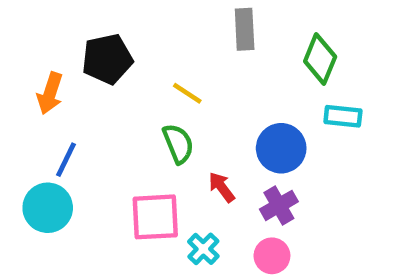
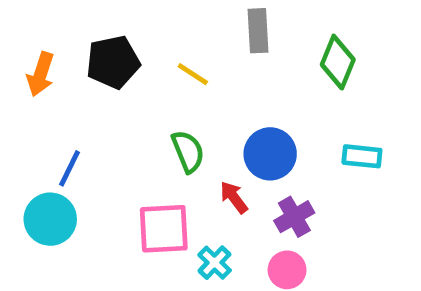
orange arrow: (50, 93) -> (41, 74), moved
yellow line: (187, 93) -> (193, 74), moved
cyan rectangle: (343, 116) -> (362, 156), moved
blue circle: (281, 148) -> (270, 154), moved

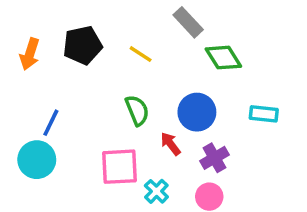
gray rectangle: (258, 31) -> (188, 22), turned -40
green diamond: (338, 62) -> (223, 58), moved, turned -54

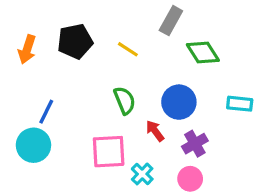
gray rectangle: (188, 22) -> (171, 21), turned 72

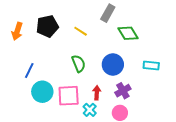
red arrow: (155, 131) -> (97, 93), moved, turned 40
cyan circle: (33, 145) -> (42, 92), moved

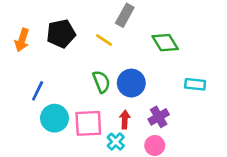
gray rectangle: (108, 13) -> (125, 15), moved
blue circle: (113, 64) -> (131, 83), moved

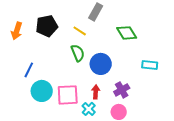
green semicircle: (101, 82) -> (78, 53), moved

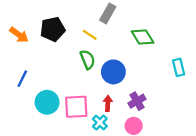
orange arrow: (17, 31) -> (19, 35), turned -72
cyan rectangle: (150, 65) -> (179, 67), moved, turned 70
blue line: (29, 70) -> (22, 79), moved

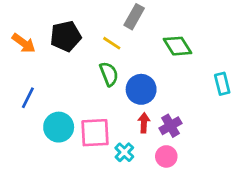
red arrow: (108, 103) -> (144, 123), moved

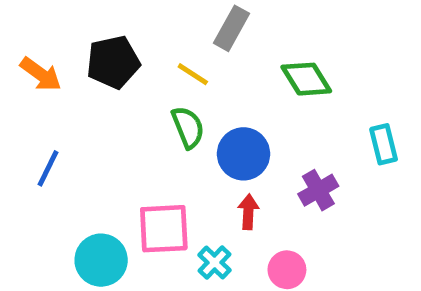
purple cross: (170, 126) -> (318, 190), moved
cyan circle: (59, 127) -> (101, 260), moved

